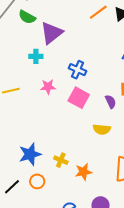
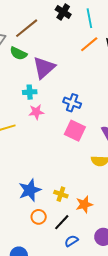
pink star: (48, 87) -> (36, 112), moved
black line: (12, 187) -> (62, 222), moved

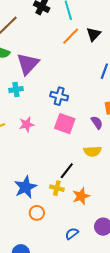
pink star: (36, 112) -> (27, 124), moved
black line: (62, 222) -> (67, 171), moved

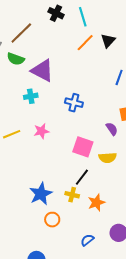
purple triangle: (28, 64) -> (42, 71), turned -45
pink square: (65, 124) -> (83, 147), moved

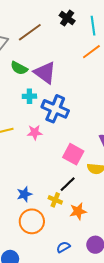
green semicircle: (16, 59) -> (19, 68), moved
blue cross: (74, 103) -> (55, 109), moved, size x1.5
blue star: (41, 194) -> (24, 194), size x0.7
orange circle: (52, 220) -> (32, 221), size x1.6

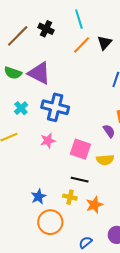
black cross: (67, 18) -> (46, 29), moved
cyan cross: (29, 96) -> (21, 108), moved, turned -32
pink star: (35, 132) -> (48, 141), moved
black line: (68, 184) -> (80, 180), turned 66

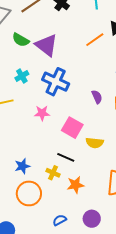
orange line: (82, 45) -> (95, 40), moved
purple semicircle: (109, 131) -> (97, 97), moved

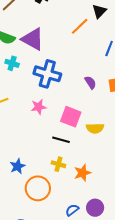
cyan cross: (22, 76) -> (12, 63), moved, turned -32
black line: (66, 157) -> (61, 140), moved
blue star: (22, 166) -> (17, 166), moved
purple circle: (92, 219) -> (95, 208), moved

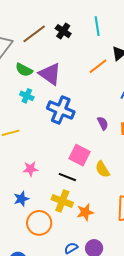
pink star: (39, 107) -> (30, 169), moved
yellow semicircle: (95, 128) -> (102, 169), turned 54
yellow cross: (58, 164) -> (62, 201), size x1.5

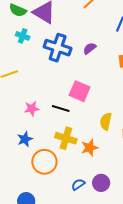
purple semicircle: (103, 123) -> (90, 48), moved, turned -96
yellow semicircle: (102, 169) -> (106, 121), moved, turned 48
black line: (67, 177) -> (61, 109), moved

